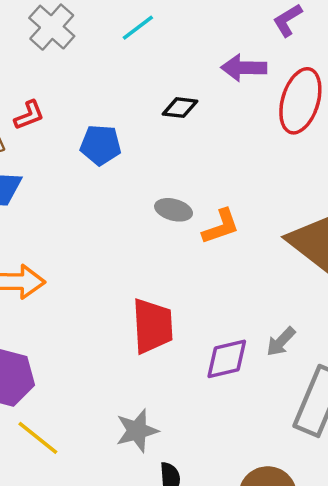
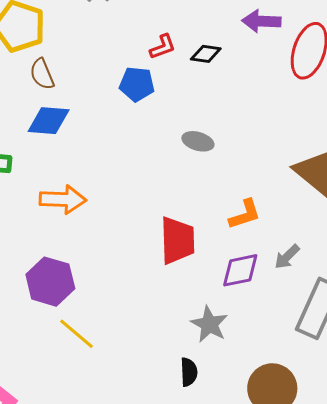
red L-shape: (29, 115) -> (163, 47), moved
orange L-shape: (221, 227) -> (245, 214), moved
gray star: (137, 431) -> (209, 324), moved, turned -30

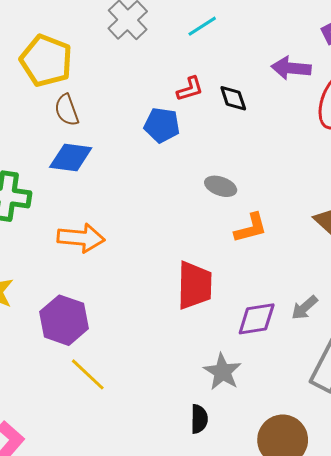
black diamond: (206, 54) -> (233, 98), turned 60
orange L-shape: (245, 214) -> (251, 228), moved

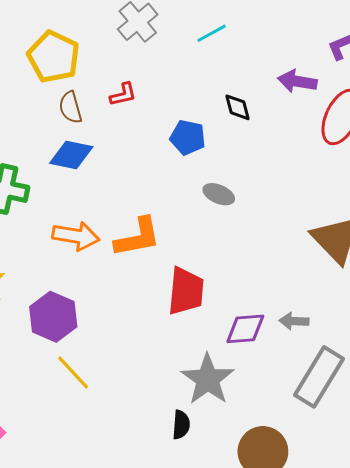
red L-shape: (190, 89) -> (123, 95), moved
blue pentagon: (162, 125) -> (188, 137), moved
orange L-shape: (251, 228) -> (138, 237), moved, size x1.4
gray arrow: (305, 308) -> (294, 321), turned 40
gray star: (222, 372) -> (208, 379), size x1.4

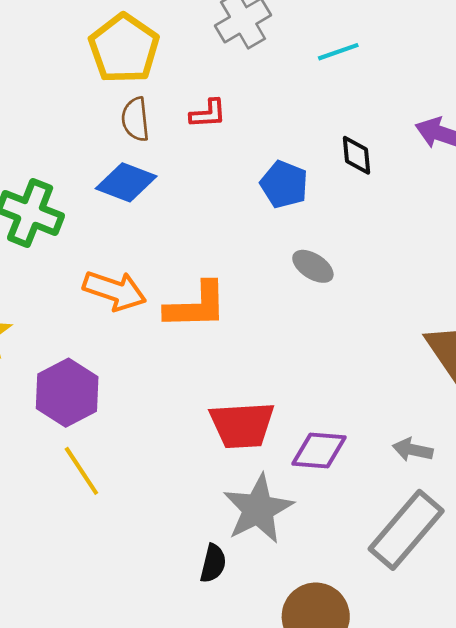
red trapezoid: (186, 291) -> (242, 425), moved, turned 72
gray arrow: (294, 321) -> (413, 450), moved

